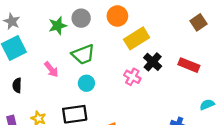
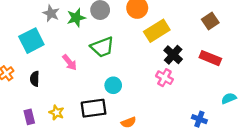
gray star: (12, 21) -> (51, 13), moved
brown square: (198, 22) -> (210, 21), moved
pink cross: (132, 77) -> (164, 78), moved
cyan circle: (86, 83) -> (113, 85), moved

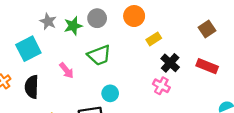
yellow rectangle: (157, 31) -> (154, 39), size x0.6
black semicircle: (35, 79) -> (32, 87), size x1.5

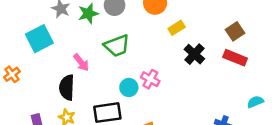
brown square: (207, 29) -> (235, 31), moved
pink cross: (161, 86) -> (150, 79), moved
black semicircle: (32, 87) -> (67, 87), moved

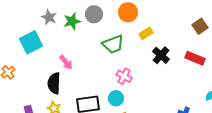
brown square: (235, 31) -> (200, 26), moved
green trapezoid: (117, 46) -> (113, 44), moved
cyan circle: (129, 87) -> (116, 98), moved

